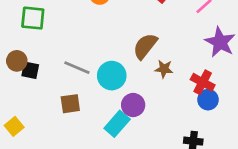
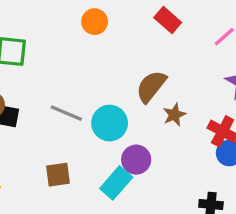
brown star: (164, 69) -> (174, 115), turned -30
brown square: (70, 104) -> (58, 175), moved

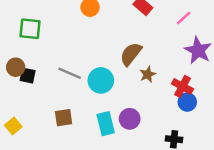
purple circle: (136, 160) -> (130, 119), moved
cyan rectangle: (116, 183) -> (106, 124), turned -55

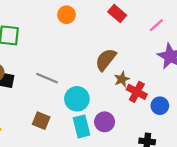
cyan circle: (101, 80) -> (77, 99), moved
red cross: (182, 86) -> (137, 92), moved
brown square: (64, 118) -> (41, 121), turned 30

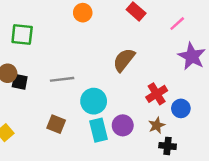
gray line: (47, 78) -> (62, 79), turned -30
brown star: (122, 79) -> (157, 125), moved
red cross: (137, 92) -> (157, 94), turned 30

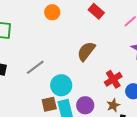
gray line: (62, 79) -> (35, 67), turned -30
brown square: (56, 124) -> (49, 104), moved, turned -35

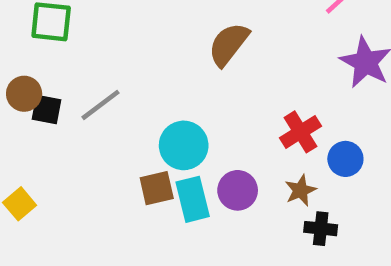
brown semicircle: (86, 51) -> (229, 44), moved
gray line: (35, 67) -> (100, 105), moved

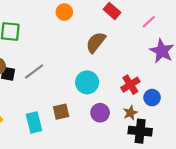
cyan circle: (184, 145) -> (87, 82), moved
cyan rectangle: (193, 199) -> (34, 122), moved
black cross: (321, 229) -> (140, 131), size x1.5

